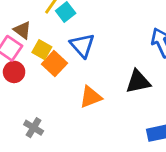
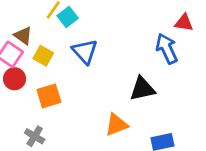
orange square: (54, 64) -> (49, 96), moved, turned 30
orange triangle: (91, 97) -> (116, 125), moved

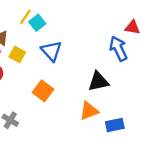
orange square: (49, 96) -> (43, 91), moved, turned -36
orange triangle: (116, 125) -> (89, 111), moved

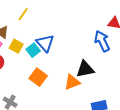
cyan square: (37, 23) -> (33, 50), moved
orange triangle: (89, 111) -> (72, 82), moved

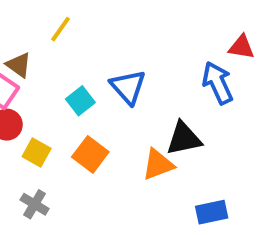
blue triangle: (45, 43) -> (128, 87), moved
yellow square: (16, 46) -> (37, 152), moved

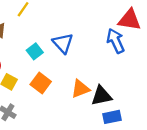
red triangle: (241, 47) -> (130, 20), size x1.5
black triangle: (184, 139) -> (101, 96), moved

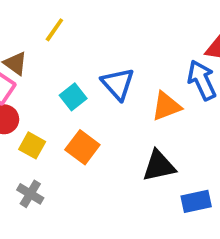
orange triangle: (80, 89) -> (166, 106), moved
black triangle: (101, 96) -> (159, 166), moved

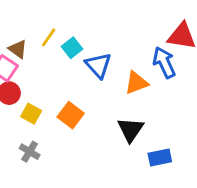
yellow line: (54, 30) -> (49, 37), moved
cyan square: (73, 97) -> (72, 48), moved
black triangle: (159, 166) -> (131, 130), turned -44

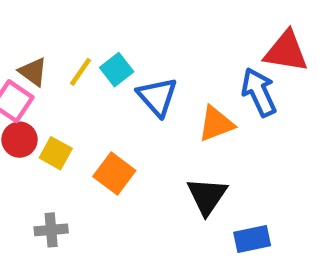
yellow line: (49, 37) -> (80, 72), moved
yellow square: (31, 114) -> (56, 153), moved
gray cross: (30, 152) -> (51, 230), turned -36

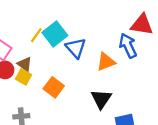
cyan square: (117, 70) -> (55, 34), size x1.5
brown triangle: (33, 72) -> (25, 64), moved

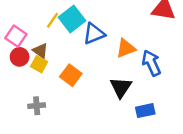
blue arrow: (128, 46) -> (151, 63), moved
blue triangle: (76, 48) -> (94, 34), turned 50

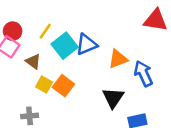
cyan square: (72, 19) -> (65, 46), moved
red circle: (20, 57) -> (13, 31), moved
yellow square: (39, 64) -> (44, 84), moved

